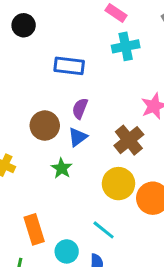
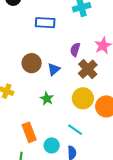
purple semicircle: (80, 108) -> (75, 50), moved
green star: (62, 168) -> (47, 99), moved

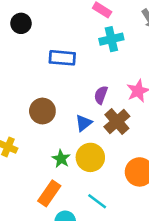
blue triangle: (54, 69) -> (84, 123), moved
yellow circle: (83, 98) -> (90, 157), moved
orange rectangle: (29, 132) -> (49, 193), moved, turned 54

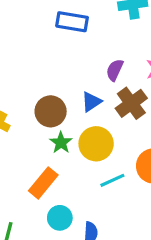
brown circle: (42, 111) -> (51, 111), moved
cyan line: (97, 201) -> (112, 180), moved, turned -66

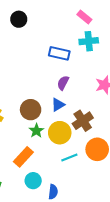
blue rectangle: (72, 22) -> (59, 53), moved
purple semicircle: (115, 70) -> (63, 83), moved
brown cross: (131, 103) -> (83, 121), moved

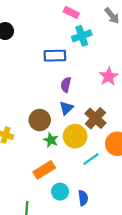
orange rectangle: (23, 157) -> (44, 170), turned 30

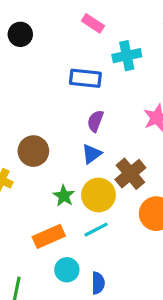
pink rectangle: (71, 12) -> (93, 23), moved
brown circle: (40, 120) -> (33, 151), moved
cyan line: (91, 159) -> (96, 230), moved

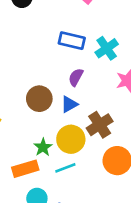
cyan cross: (127, 56) -> (107, 48), moved, turned -30
brown circle: (33, 151) -> (39, 99), moved
green star: (64, 196) -> (43, 147), moved

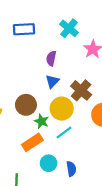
blue rectangle: (72, 41) -> (24, 29), moved
brown circle: (39, 99) -> (26, 105), moved

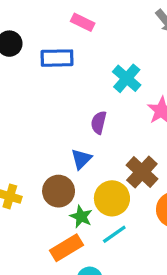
blue rectangle: (24, 29) -> (57, 58), moved
blue triangle: (52, 81) -> (81, 159), moved

